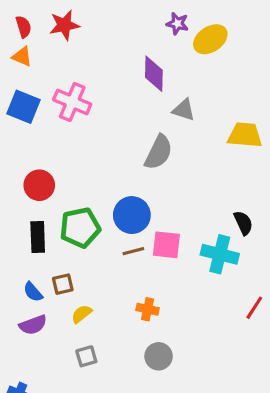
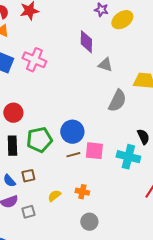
gray semicircle: (159, 152) -> (117, 101), moved
yellow semicircle: (82, 314) -> (54, 196), moved
gray square: (86, 356) -> (28, 212), moved

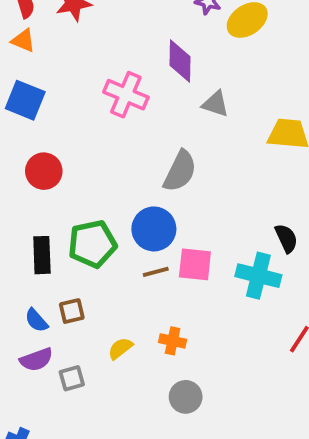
pink cross: (34, 60) -> (126, 95), moved
gray semicircle: (117, 101) -> (180, 171), moved
red circle: (13, 113) -> (44, 171), moved

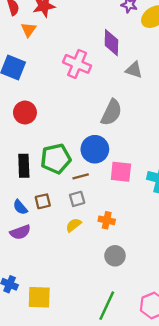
orange triangle: (23, 41) -> (29, 30), moved, turned 42
brown line: (156, 272) -> (81, 176), moved
gray square: (72, 378) -> (77, 199), moved

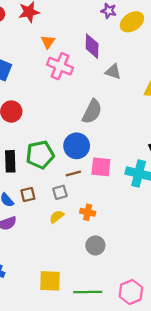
orange triangle: (29, 30) -> (48, 42), moved
brown line: (81, 176) -> (73, 173), moved
yellow square: (39, 297) -> (50, 281), moved
green line: (107, 306) -> (88, 292), turned 64

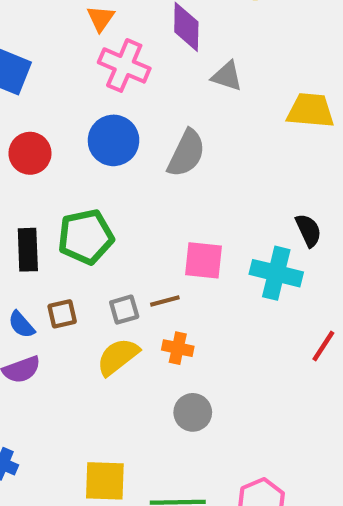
blue circle: (77, 146) -> (114, 140), moved
brown line: (73, 173) -> (165, 301), moved
yellow semicircle: (57, 217) -> (118, 357), size x1.5

